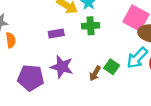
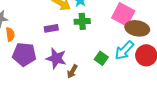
brown arrow: (95, 73) -> (72, 71), moved
purple pentagon: (31, 78) -> (24, 54), moved

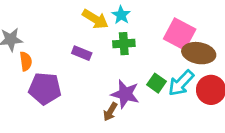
purple rectangle: (51, 28) -> (82, 53), turned 32
purple star: (56, 58) -> (125, 94), moved
green square: (101, 58) -> (157, 83), moved

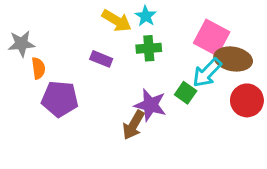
cyan arrow: (181, 83) -> (207, 73), moved
brown arrow: (110, 112) -> (133, 125), size x1.4

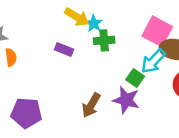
cyan star: (146, 16) -> (94, 24), moved
purple pentagon: (60, 99) -> (26, 113), moved
purple star: (150, 105) -> (126, 100), moved

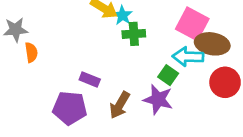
purple rectangle: (64, 49) -> (90, 79), moved
cyan arrow: (153, 61) -> (188, 57), turned 48
purple pentagon: (26, 113) -> (70, 108), moved

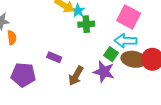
brown ellipse: (212, 44) -> (134, 59), moved
purple pentagon: (70, 108) -> (23, 75), moved

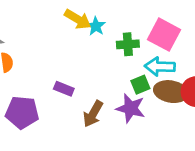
green cross: (86, 24) -> (128, 44), moved
green square: (111, 54) -> (140, 85), turned 32

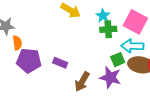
cyan star: (96, 26) -> (103, 16), moved
purple pentagon: (22, 112) -> (29, 61), moved

